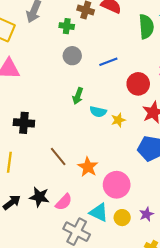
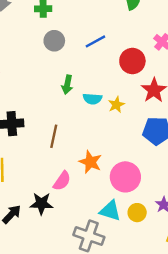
brown line: (58, 157) -> (54, 136), moved, turned 60
pink semicircle: (64, 202) -> (62, 181), moved

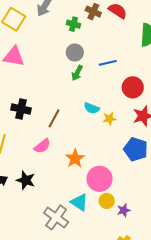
green arrow: (67, 85) -> (77, 73), moved
brown line: (54, 136) -> (54, 118), moved
pink semicircle: (62, 181) -> (42, 146), moved
yellow circle: (137, 213) -> (107, 201), moved

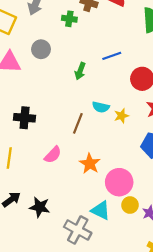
gray circle: (75, 52) -> (41, 49), moved
brown line: (54, 118) -> (78, 123), moved
black star: (26, 180) -> (40, 207), moved

